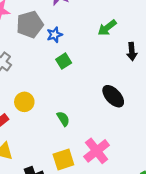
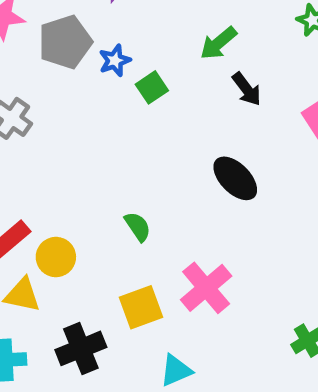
black arrow: (132, 52) -> (247, 89), moved, turned -30
green square: (64, 61) -> (152, 87), moved
yellow circle: (24, 102) -> (56, 257), moved

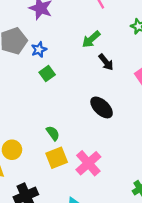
green square: (152, 87) -> (47, 73), moved
yellow square: (141, 307) -> (57, 158), moved

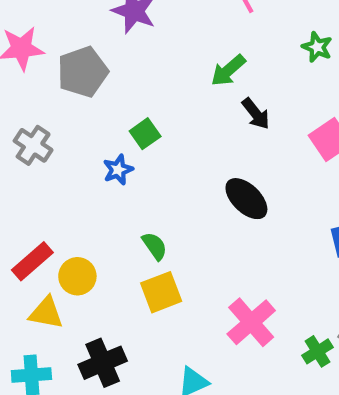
blue star: (39, 50) -> (118, 170), moved
pink cross: (88, 163) -> (251, 322), moved

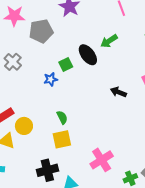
black arrow: (256, 114) -> (118, 92), moved, turned 140
black ellipse: (246, 199) -> (88, 55), moved
black cross: (103, 363) -> (47, 170), moved

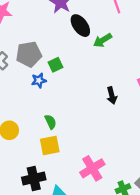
gray pentagon: (41, 31) -> (29, 54), moved
black ellipse: (88, 55) -> (80, 26), moved
black arrow: (118, 92) -> (112, 96), turned -126

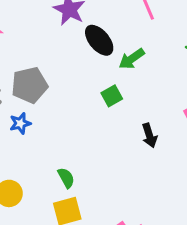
green square: (55, 65) -> (112, 96), moved
blue star: (39, 80) -> (20, 123), moved

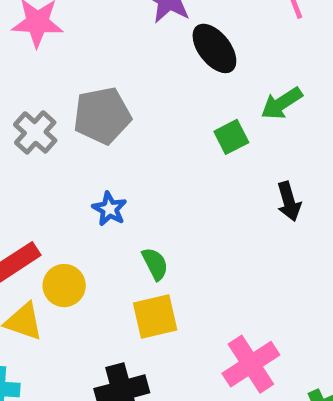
green arrow: (132, 59) -> (282, 103), moved
blue star: (20, 123) -> (109, 209), moved, turned -30

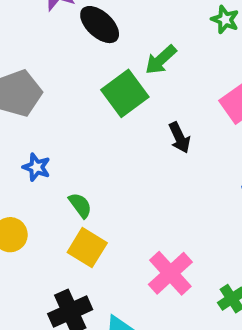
green square: (231, 137) -> (125, 93), size x1.6
yellow square: (155, 316) -> (87, 248), turned -36

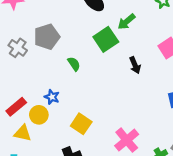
blue star: (36, 167) -> (52, 97), moved
green semicircle: (80, 205) -> (74, 64), moved

